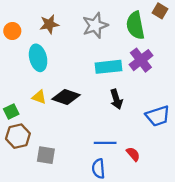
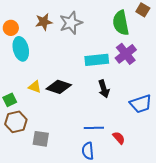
gray star: (95, 25) -> (71, 23), moved
cyan ellipse: (38, 58) -> (21, 49), moved

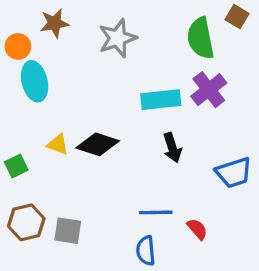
brown star: (44, 22) -> (54, 23), moved
brown hexagon: (16, 122) -> (26, 222), moved

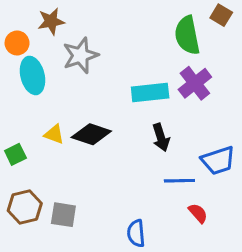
gray star: (118, 38) -> (80, 55), moved
blue line: (156, 212) -> (179, 181), moved
red semicircle: (197, 229) -> (198, 213), moved

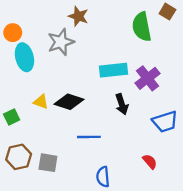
brown star: (51, 21) -> (78, 16), moved, turned 30
purple cross: (195, 83) -> (148, 78), moved
blue line: (179, 181) -> (89, 137), moved

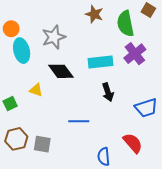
brown star: (78, 16) -> (94, 14), moved
purple cross: (148, 78) -> (135, 54), moved
black diamond: (69, 102) -> (61, 71), moved, turned 35
red semicircle: (150, 162) -> (133, 143), size x1.5
blue semicircle: (103, 177) -> (104, 157), moved

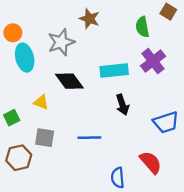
brown star: (94, 14) -> (89, 19), moved
green semicircle: (125, 24) -> (142, 27), size x0.7
gray square: (42, 144) -> (45, 138), moved

